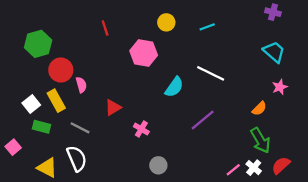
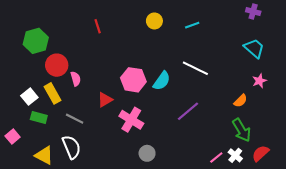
pink hexagon: (144, 53) -> (133, 80), moved
pink cross: (141, 129) -> (131, 120), size x1.6

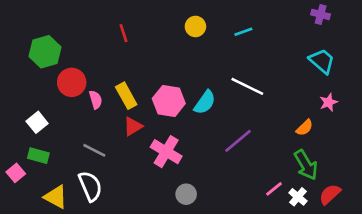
yellow rectangle: (53, 93) -> (126, 96), moved
green rectangle: (39, 118) -> (38, 156), moved
pink line: (216, 158) -> (274, 189), moved

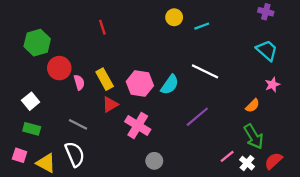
yellow circle: (195, 26) -> (174, 17), moved
pink square: (16, 173) -> (20, 155), moved, turned -32

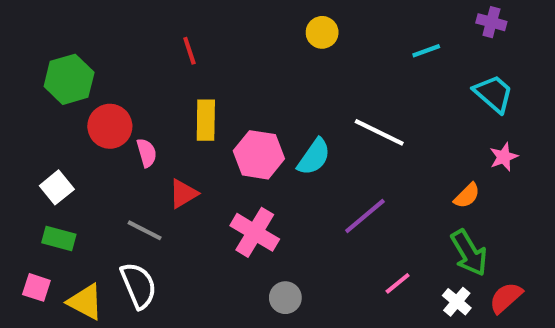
cyan line: (202, 26) -> (426, 51), moved
yellow rectangle: (105, 79) -> (206, 120), moved, turned 30
red triangle: (110, 105) -> (183, 194), moved
pink line: (227, 156) -> (398, 283), moved

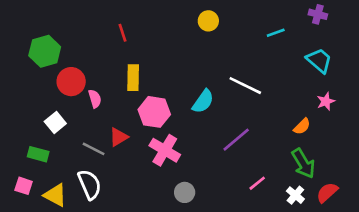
pink hexagon: (259, 155) -> (154, 112), moved
white square: (57, 187) -> (55, 122), moved
red triangle: (183, 194) -> (119, 137), moved

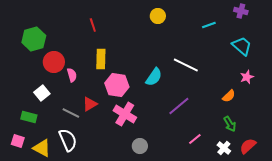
green arrow: (303, 163) -> (230, 124), size x0.7

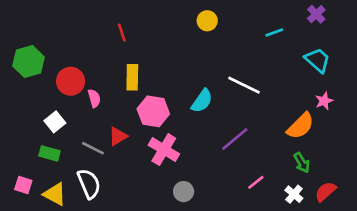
purple cross: (241, 11) -> (316, 14), turned 32
green hexagon: (34, 39) -> (29, 61), moved
orange semicircle: (229, 96) -> (300, 126), size x1.6
green rectangle: (29, 117) -> (50, 153), moved

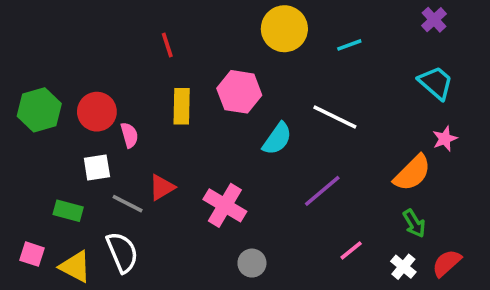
yellow circle: (207, 21) -> (284, 29), size x1.6
cyan line: (274, 33) -> (349, 45), moved
green hexagon: (29, 61) -> (39, 110), moved
pink hexagon: (153, 111) -> (239, 92), moved
white square: (55, 122) -> (97, 168), moved, turned 30

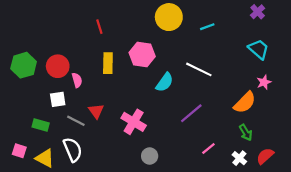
red triangle: (162, 187) -> (96, 111), turned -35

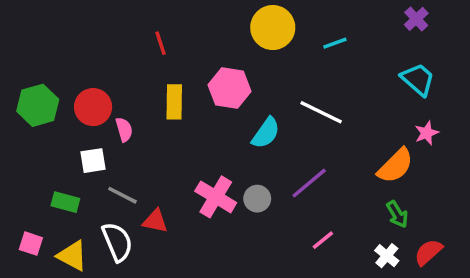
red triangle: (96, 111) -> (155, 221), moved, turned -42
pink line: (208, 149) -> (323, 240), moved
gray circle: (150, 156) -> (257, 199), moved

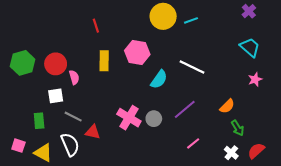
cyan line: (335, 43) -> (191, 20), moved
orange semicircle: (395, 166) -> (227, 106), moved, size x0.7
green rectangle: (65, 202) -> (39, 121), turned 70

